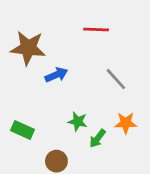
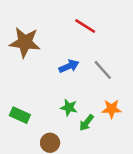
red line: (96, 30) -> (85, 26), turned 30
blue arrow: (56, 75) -> (69, 66), moved

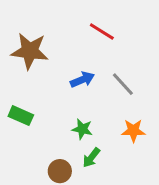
green rectangle: (20, 115) -> (21, 116), moved
green arrow: (86, 123) -> (91, 158), moved

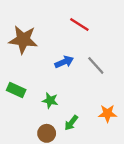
green star: (82, 129) -> (50, 101), moved
orange star: (133, 131) -> (108, 113), moved

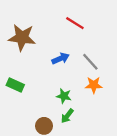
green star: (50, 101) -> (64, 96), moved
orange star: (108, 113) -> (94, 85), moved

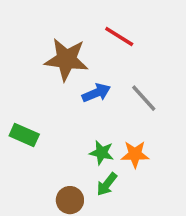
brown star: (22, 37) -> (66, 59), moved
orange star: (94, 85) -> (135, 154), moved

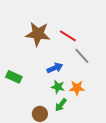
red line: (119, 37) -> (68, 36), moved
blue arrow: (96, 93) -> (55, 68), moved

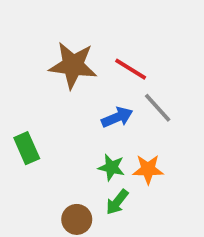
blue arrow: (55, 68) -> (117, 117), moved
green rectangle: (14, 77) -> (27, 148), turned 42

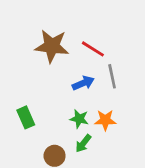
gray line: (158, 108) -> (112, 76), turned 30
green rectangle: (27, 148) -> (26, 117), moved

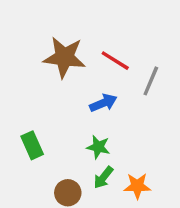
gray line: (112, 76) -> (151, 81), moved, turned 35
orange star: (105, 120) -> (137, 186), moved

